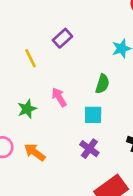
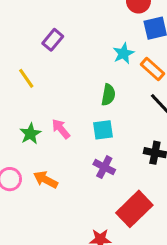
purple rectangle: (62, 38) -> (53, 40), moved
pink arrow: (59, 97) -> (61, 129), moved

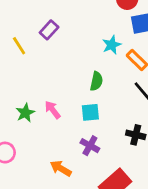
yellow line: (26, 78) -> (19, 46), moved
orange arrow: (46, 180) -> (61, 168), moved

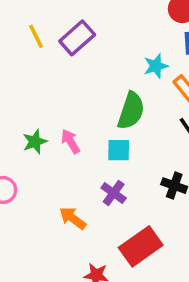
purple rectangle: (49, 30) -> (77, 38), size x1.4
yellow line: (19, 46) -> (36, 36), moved
green semicircle: (96, 81) -> (131, 111), size x1.5

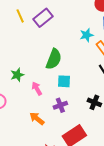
green semicircle: (131, 111) -> (54, 59), moved
pink arrow: (70, 141) -> (37, 89), moved
purple cross: (114, 193) -> (60, 105), turned 32

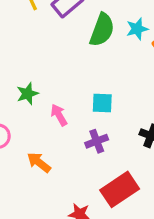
green semicircle: (54, 59) -> (102, 30), moved
orange arrow: (37, 119) -> (39, 162), moved

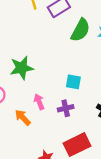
green star: (28, 94) -> (22, 68), size x1.5
pink arrow: (59, 115) -> (39, 102), moved

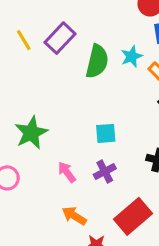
orange arrow: (23, 117) -> (74, 216), moved

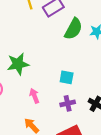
purple cross: (105, 172) -> (68, 103), moved

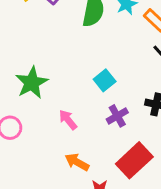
cyan square: (67, 77) -> (105, 80), turned -32

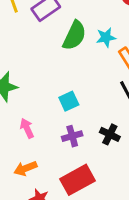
orange arrow: (77, 162) -> (25, 168), turned -65

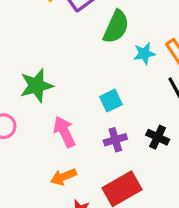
cyan star: (106, 37) -> (144, 54), moved
pink arrow: (27, 128) -> (64, 132), size x1.4

